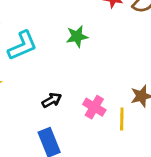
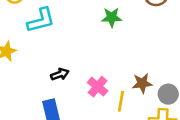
green star: (77, 36) -> (112, 17), moved

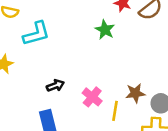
green star: (112, 17) -> (105, 30), turned 30

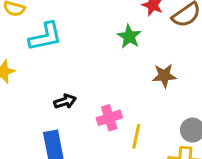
brown star: (135, 93) -> (164, 76), moved
pink cross: (92, 97) -> (109, 118), turned 30

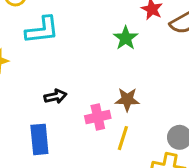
brown star: (164, 76) -> (127, 100), moved

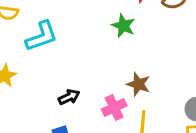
brown star: (127, 100) -> (138, 84), turned 30

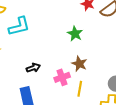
green star: (123, 26) -> (75, 34), moved

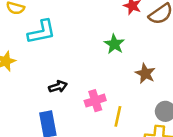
brown star: (79, 64) -> (145, 73), moved

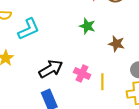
black arrow: (58, 87) -> (51, 69), size x1.6
pink cross: (95, 101) -> (82, 73), turned -35

